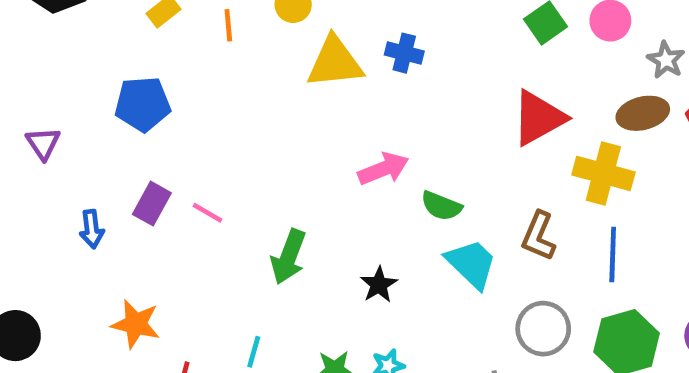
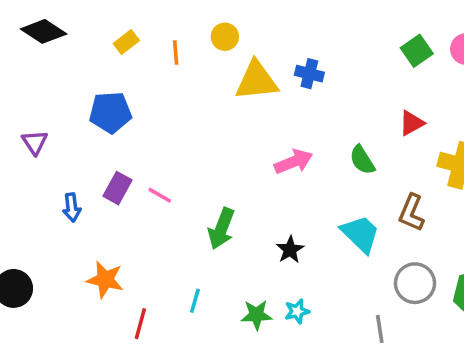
red triangle: (539, 118) -> (411, 123), size x0.6
green semicircle: (441, 206) -> (362, 160), moved, turned 36

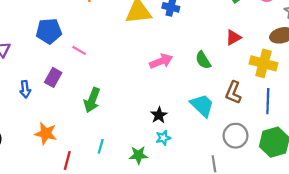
pink line: (160, 195) -> (79, 50), moved
green arrow: (221, 229) -> (92, 100), moved
cyan star: (297, 311) -> (163, 138), moved

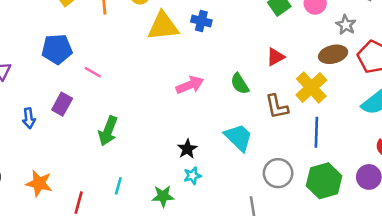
yellow cross: (264, 63) -> (311, 87), turned 32
brown L-shape: (233, 93) -> (277, 107), moved, turned -35
orange star: (46, 133) -> (39, 183), moved

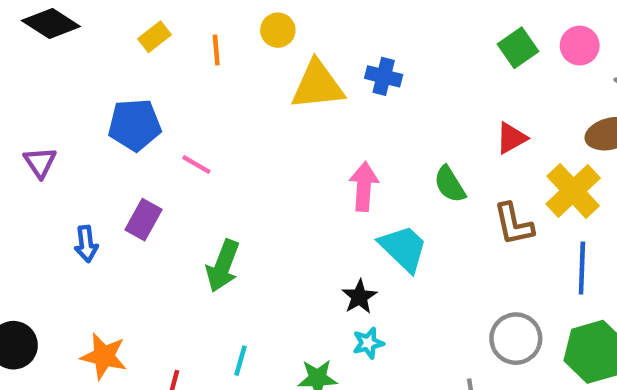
pink arrow: (190, 85) -> (364, 187), turned -64
cyan trapezoid: (238, 137) -> (403, 248), moved

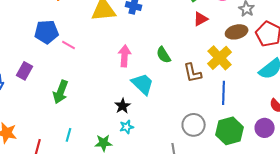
blue pentagon: (135, 125) -> (47, 32), moved
red triangle: (511, 138) -> (201, 19), moved
pink line: (196, 165) -> (69, 45), moved

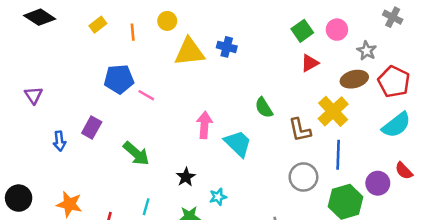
pink arrow: (125, 56) -> (204, 125), moved
green arrow: (61, 92) -> (136, 153), turned -70
black star: (123, 106) -> (186, 177), moved
gray circle: (194, 125) -> (303, 177), moved
purple circle: (265, 128) -> (378, 183), moved

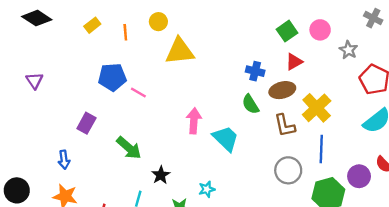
blue cross: (227, 47) -> (255, 71), moved
brown ellipse: (354, 79) -> (282, 90), moved
purple triangle: (33, 95) -> (34, 81), moved
blue arrow: (59, 141) -> (64, 160), moved
black star: (186, 177) -> (161, 175), moved

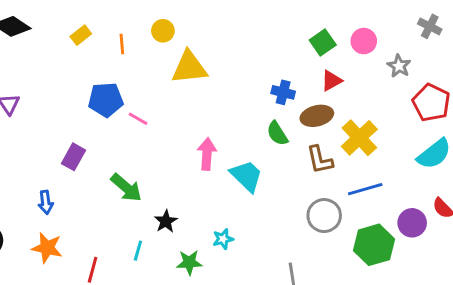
blue line: (321, 149) -> (365, 189), turned 72

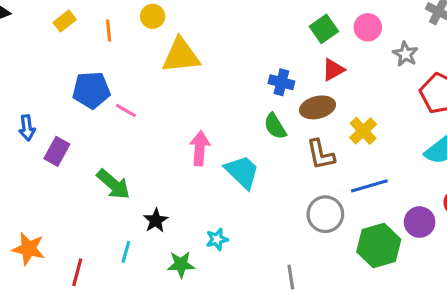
yellow cross: (359, 138) -> (363, 131), size x0.7
blue arrow: (46, 202) -> (27, 128), moved

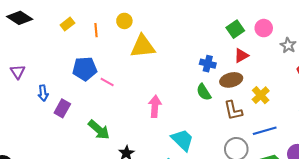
cyan trapezoid: (242, 172) -> (182, 140), moved

